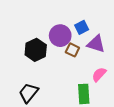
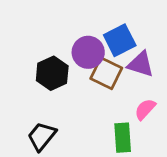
blue square: (82, 27) -> (120, 40), size x1.5
brown square: (72, 50) -> (106, 73), size x1.5

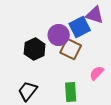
purple triangle: (141, 64) -> (95, 15), moved
green rectangle: (123, 138) -> (71, 92), moved

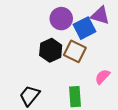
purple circle: (59, 35) -> (61, 19), moved
black hexagon: (35, 49) -> (51, 50), moved

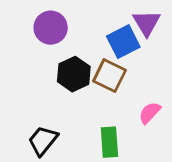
purple triangle: (100, 15) -> (147, 23), turned 42
purple circle: (61, 19) -> (51, 28), moved

